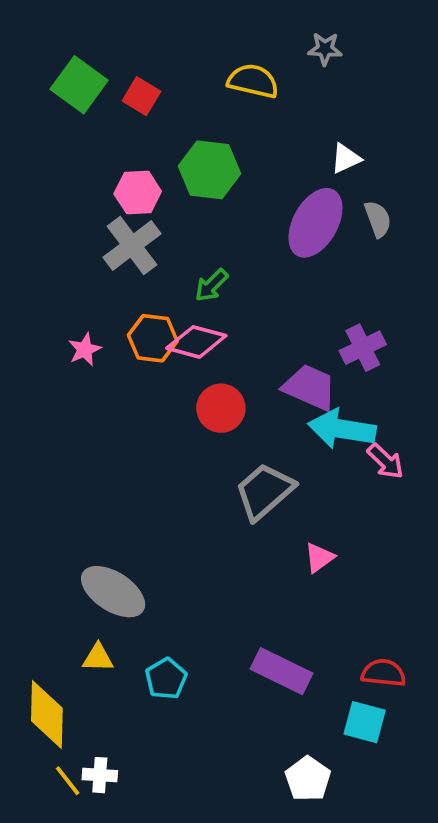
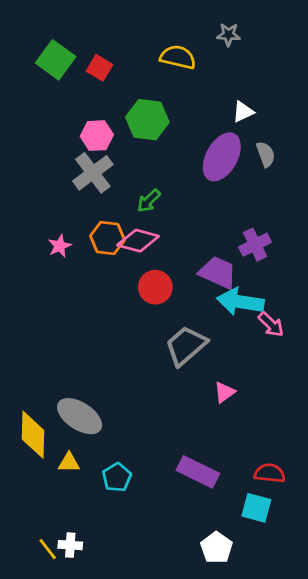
yellow diamond: (47, 715) -> (33, 435), moved

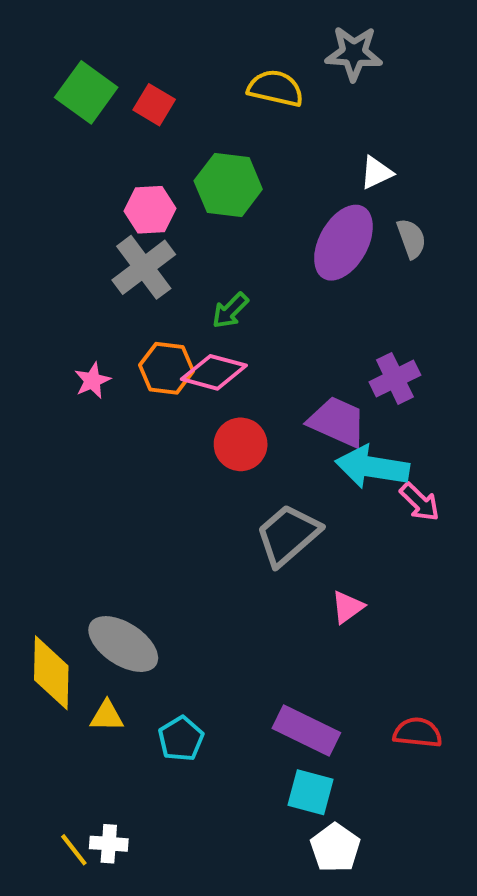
gray star: (228, 35) -> (354, 53), size x1.5
cyan square: (256, 508) -> (311, 792), moved

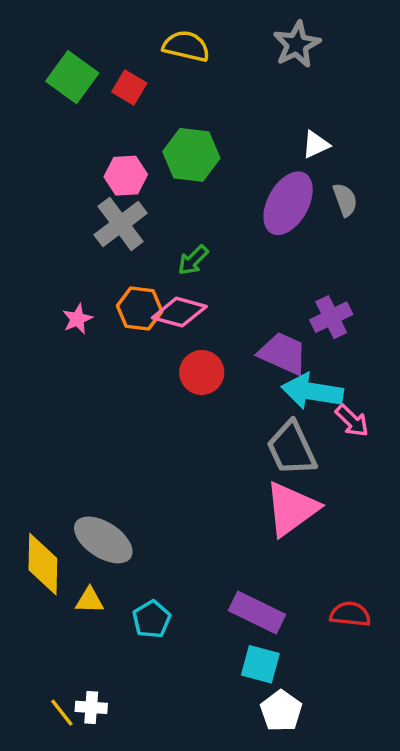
gray star: (354, 53) -> (297, 44), turned -30
yellow semicircle: (276, 88) -> (186, 46), moved
gray trapezoid: (288, 535) -> (292, 448), moved, turned -74
pink triangle: (348, 607) -> (292, 509), size x2.0

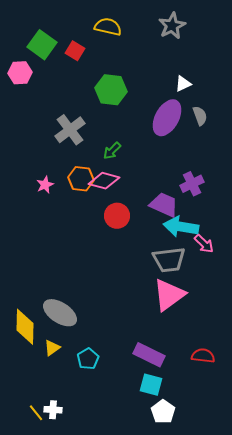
pink hexagon: (126, 176) -> (20, 73), moved
gray trapezoid: (292, 448) -> (169, 260), turned -72
yellow triangle: (89, 600) -> (52, 348), turned -36

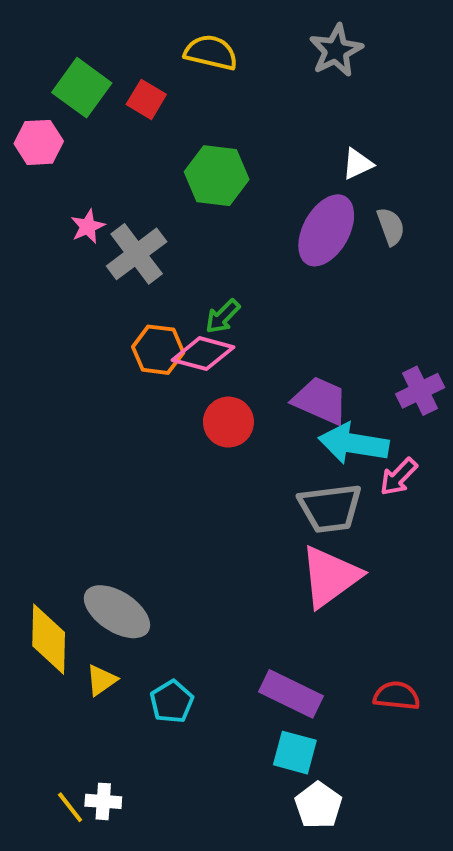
green arrow: (112, 151) -> (223, 316), moved
purple cross: (192, 184) -> (420, 391), moved
pink star: (45, 185) -> (88, 226), moved
pink arrow: (204, 244) -> (399, 477), turned 90

